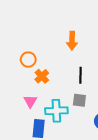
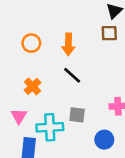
orange circle: (28, 60) -> (31, 43), moved
black line: (80, 75) -> (72, 75), moved, turned -49

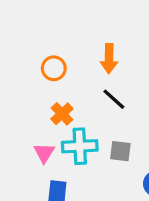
orange circle: (31, 43) -> (54, 68), moved
cyan cross: (50, 127) -> (80, 146), moved

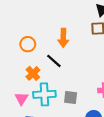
black line: (114, 99) -> (54, 61), moved

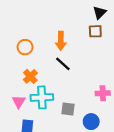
black line: (54, 61) -> (63, 64), moved
gray square: (71, 97) -> (68, 109), moved

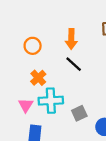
gray square: (68, 109) -> (79, 113), turned -32

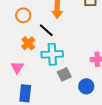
black line: (74, 64) -> (46, 30), moved
cyan cross: (51, 101) -> (52, 54), moved

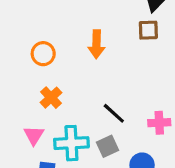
black line: (46, 30) -> (114, 113), moved
cyan cross: (52, 54) -> (71, 143), moved

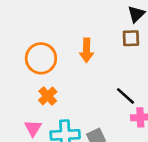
orange circle: (43, 54) -> (41, 58), size x1.5
black line: (114, 113) -> (126, 96), moved

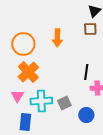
orange cross: (48, 96) -> (28, 72), size x1.5
black line: (126, 96) -> (86, 72), turned 56

